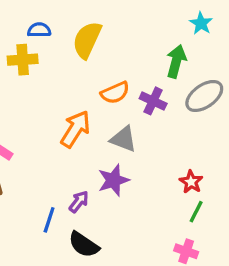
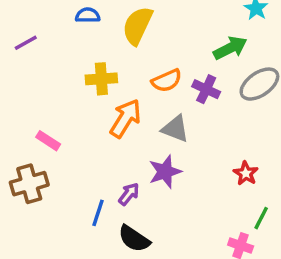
yellow cross: (23, 60) -> (101, 79), moved
green arrow: (176, 61) -> (230, 48), turned 48
green line: (196, 212) -> (261, 218), moved

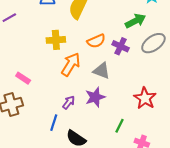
red star: (246, 173) -> (145, 98), size x1.5
purple arrow: (129, 194) -> (69, 102), moved
green line: (261, 218) -> (120, 126), moved

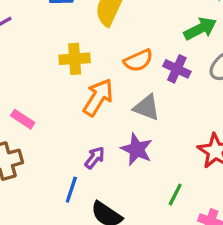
purple star: (95, 97) -> (137, 149), turned -30

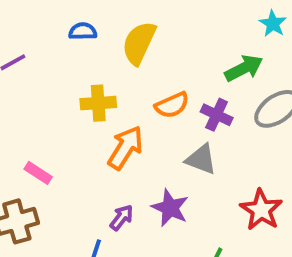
gray triangle: (147, 107) -> (201, 159), moved

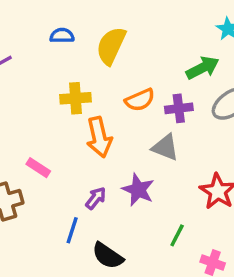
purple cross: (217, 115) -> (179, 108), turned -32
orange arrow: (125, 148) -> (99, 137), turned 135
pink rectangle: (38, 173) -> (38, 168), moved

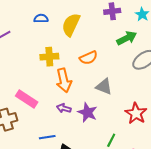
purple cross: (179, 108) -> (112, 11), moved
pink rectangle: (38, 168) -> (27, 99), size x1.5
purple arrow: (96, 198) -> (64, 108), moved, turned -112
blue line: (72, 230) -> (47, 137), turned 63

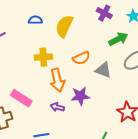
purple cross: (112, 11) -> (104, 13), turned 35
gray triangle: (104, 87) -> (103, 70), moved
purple star: (87, 112) -> (80, 96), moved, turned -30

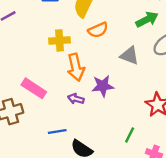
orange semicircle: (81, 58) -> (98, 30), moved

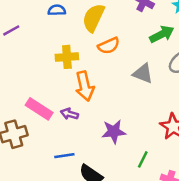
purple star: (103, 86) -> (114, 132), moved
purple arrow: (76, 99) -> (69, 114), moved

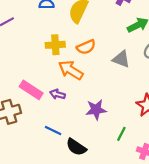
orange semicircle: (109, 46) -> (86, 47), moved
orange arrow: (85, 86) -> (71, 70), turned 135
blue line: (64, 156) -> (53, 131), turned 35

